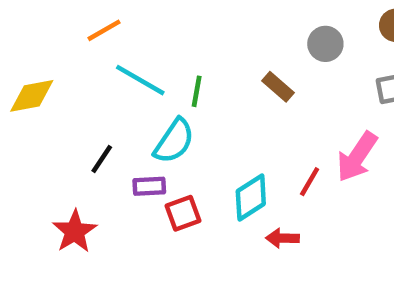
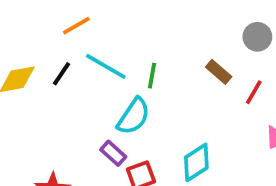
black line: (102, 159) -> (61, 74), moved
red line: (310, 182) -> (254, 92), moved
purple rectangle: (149, 186) -> (113, 153), turned 45

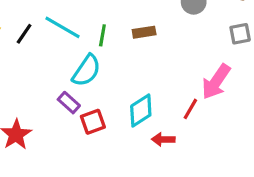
brown rectangle: (219, 72) -> (144, 32), moved, turned -50
red line: (254, 92) -> (190, 109), moved

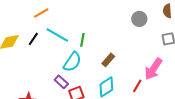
brown rectangle: (144, 32) -> (108, 60), moved, turned -40

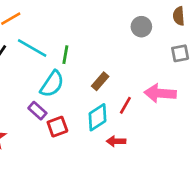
pink arrow: (153, 69) -> (160, 93), turned 60
red line: (137, 86) -> (125, 105), moved

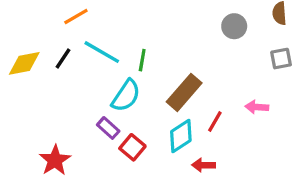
brown rectangle: (100, 81) -> (184, 92), size x1.6
pink arrow: (160, 93) -> (257, 107), size x0.6
red square: (57, 127) -> (132, 147), turned -30

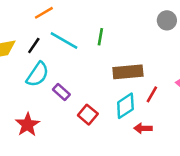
green line: (142, 60) -> (100, 37), moved
brown rectangle: (184, 92) -> (128, 72), turned 44
cyan semicircle: (126, 96) -> (38, 74), moved
purple rectangle: (108, 128) -> (61, 92), moved

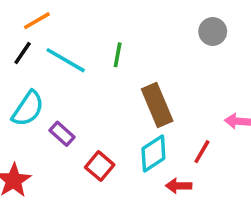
black line: (34, 45) -> (23, 53), moved
brown rectangle: (128, 72) -> (157, 105), turned 72
red line: (152, 94) -> (202, 152), moved

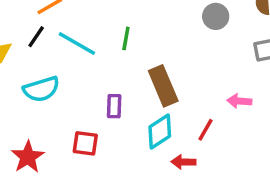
cyan semicircle: (28, 109) -> (41, 89), turned 39
purple rectangle: (62, 134) -> (114, 106), moved, turned 50
red square: (100, 166) -> (85, 143), moved, turned -32

